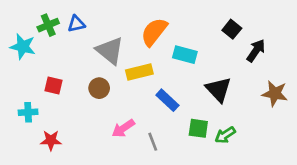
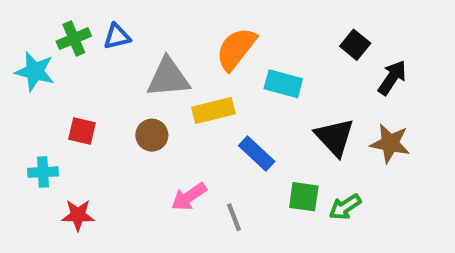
gray triangle: (110, 51) -> (168, 78), turned -44
brown star: (275, 93) -> (390, 143), moved

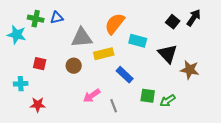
green cross: (74, 39) -> (36, 19), turned 35
black arrow: (392, 78) -> (194, 18), moved
black triangle: (335, 137) -> (168, 54), moved

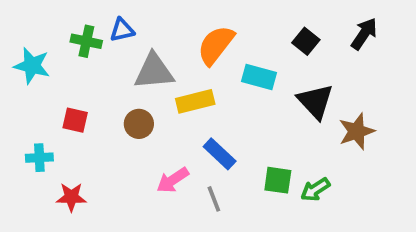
blue triangle: (57, 18) -> (122, 30), moved
green cross: (36, 19) -> (86, 41), moved
black square: (173, 22) -> (306, 41), moved
brown star: (190, 70) -> (357, 131), turned -30
blue rectangle: (125, 75) -> (220, 154), moved

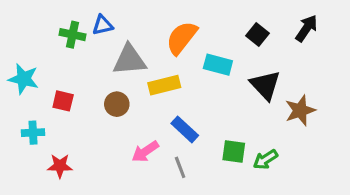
cyan star: (32, 66) -> (24, 79), moved

